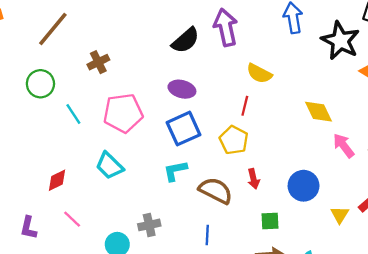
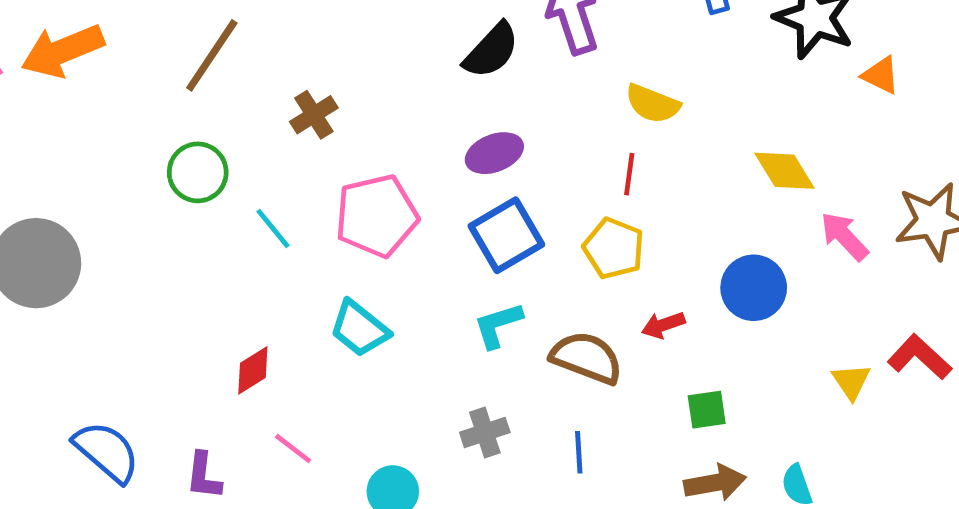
purple ellipse: (182, 89) -> (494, 153), turned -30
red arrow: (253, 179) -> (663, 325), turned 90
blue circle: (304, 186) -> (754, 288), moved
gray cross: (149, 225) -> (485, 432), moved

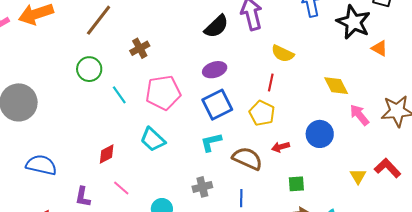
blue semicircle: (107, 452) -> (41, 165), moved, turned -32

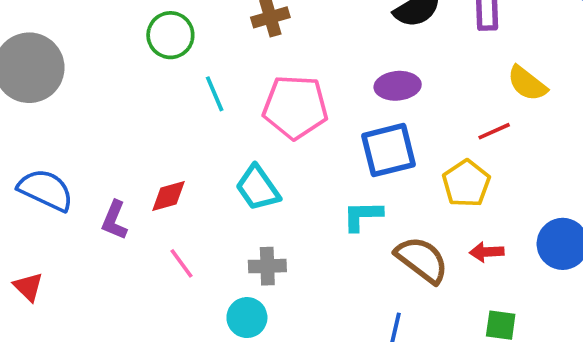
red line: (271, 83) -> (494, 131), turned 42
gray cross: (202, 187) -> (267, 266), moved
purple L-shape: (83, 197) -> (114, 220), moved

